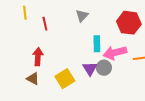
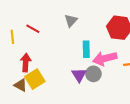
yellow line: (25, 13) -> (12, 37), moved
red line: (45, 24) -> (33, 29), turned -48
yellow square: (65, 79) -> (35, 79), moved

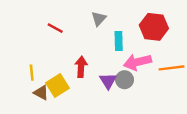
yellow line: (12, 37) -> (32, 73), moved
cyan rectangle: (86, 49) -> (119, 41), moved
red arrow: (26, 63) -> (81, 67), moved

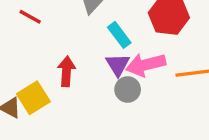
cyan rectangle: (119, 41) -> (119, 35), turned -36
purple triangle: (108, 81) -> (118, 65), moved

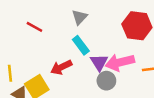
cyan rectangle: (119, 35) -> (81, 45), moved
red arrow: (66, 71) -> (61, 67), turned -120

